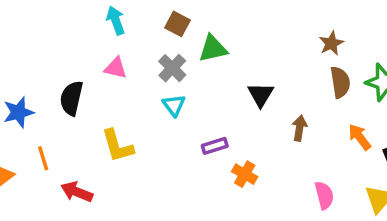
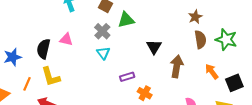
pink triangle: (116, 68) -> (66, 40), moved
brown arrow: (299, 128) -> (177, 66), size x1.5
yellow L-shape: (117, 146) -> (51, 77), moved
orange line: (43, 158) -> (27, 84), turned 40

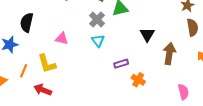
pink triangle: (66, 40) -> (62, 39), moved
black semicircle: (43, 49) -> (27, 22), moved

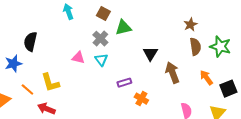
pink triangle: (62, 39) -> (78, 58), moved
brown arrow: (169, 54) -> (172, 73), turned -30
orange line: (24, 71) -> (27, 90), turned -72

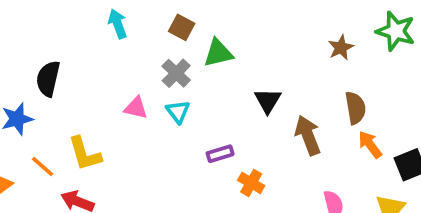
brown semicircle: (195, 47) -> (355, 108), moved
green star: (220, 47) -> (396, 31), moved

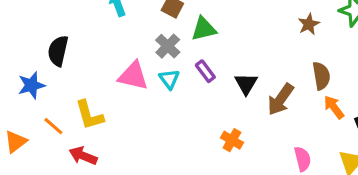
black triangle: (268, 101) -> (246, 84), moved
pink triangle: (136, 108) -> (133, 76), size x1.5
brown arrow: (308, 135) -> (281, 99), turned -124
purple rectangle: (220, 154) -> (205, 71), moved, turned 70

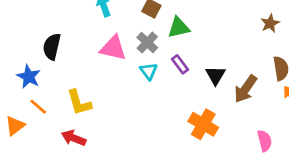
pink triangle: (133, 76) -> (113, 48), moved
blue star: (31, 85) -> (29, 77), turned -30
orange line: (53, 126) -> (38, 107), moved
orange cross: (232, 140) -> (203, 124), size x1.5

